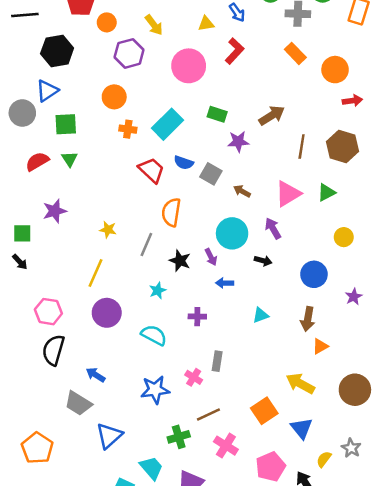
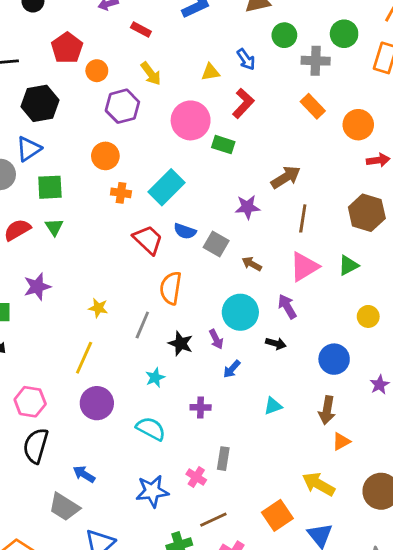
green rectangle: (217, 114) -> (223, 145), moved
brown line: (302, 147) -> (303, 218), moved
blue arrow: (225, 283) -> (232, 369), turned -49

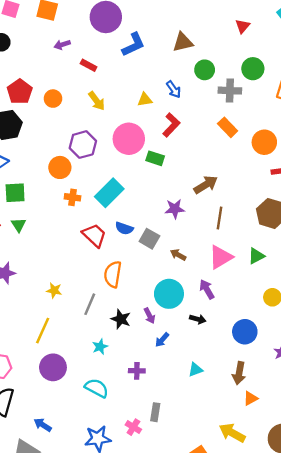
red pentagon: (67, 48) -> (20, 92), moved
purple hexagon: (122, 106) -> (83, 145), moved

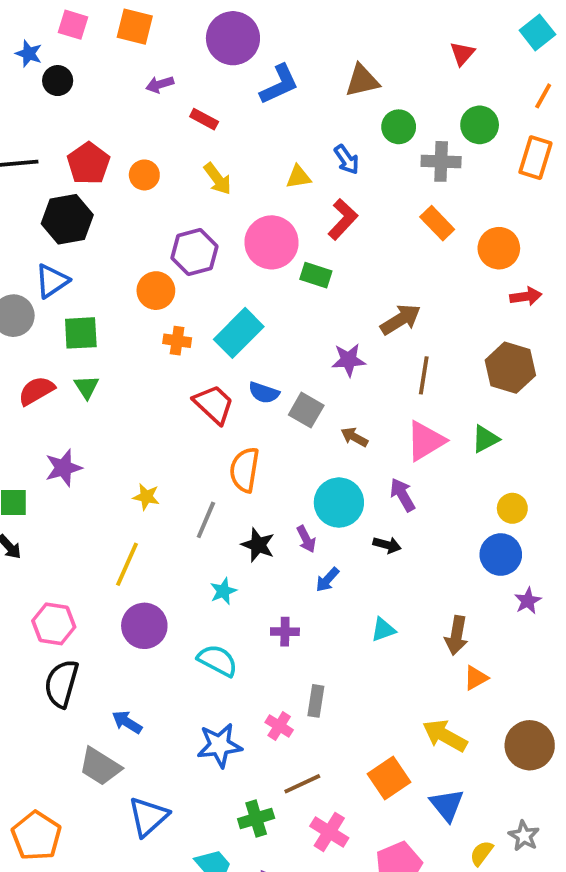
blue circle: (245, 332) -> (501, 555), moved

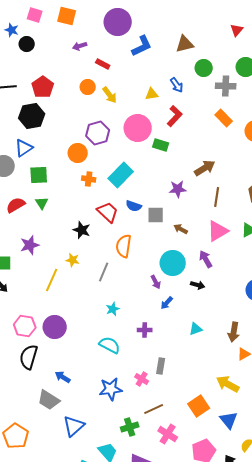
orange circle: (144, 175) -> (88, 87), moved
gray square: (306, 410) -> (156, 215), turned -30
black star: (258, 545) -> (82, 230), moved
yellow line: (127, 564) -> (52, 280), moved
purple circle: (144, 626) -> (55, 327), moved

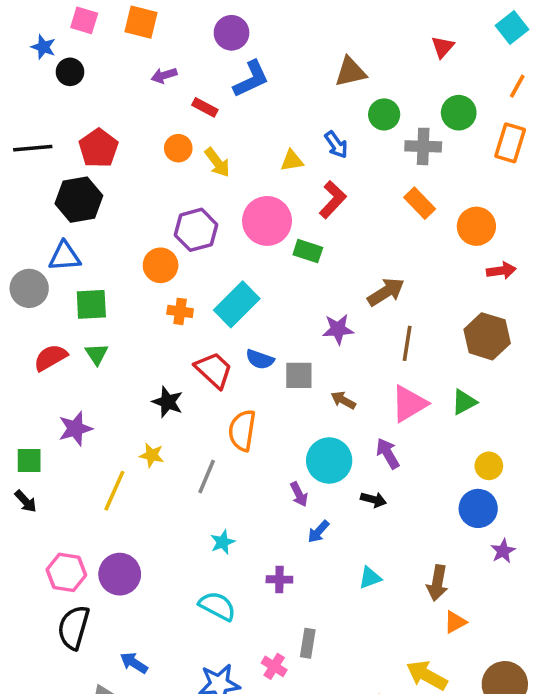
purple circle: (118, 22) -> (232, 33), size x0.7
blue L-shape: (142, 46) -> (251, 79), moved
blue triangle: (24, 148) -> (65, 256), turned 30

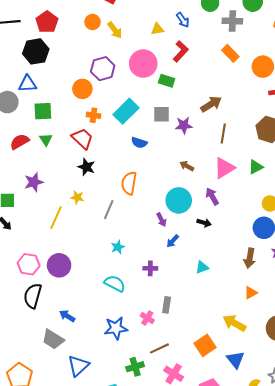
red trapezoid: (214, 370) -> (82, 139), moved
gray square: (299, 375) -> (161, 114), moved
brown arrow: (437, 583) -> (250, 258), moved

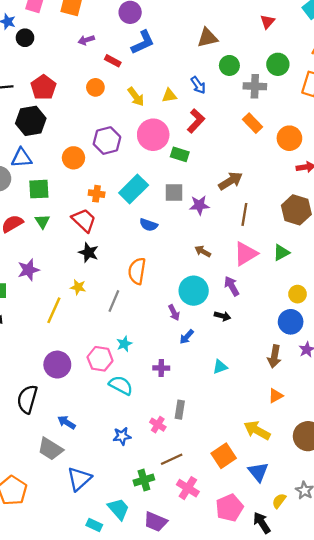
yellow arrow: (115, 30) -> (136, 97), moved
orange circle: (82, 89) -> (73, 158), moved
pink hexagon: (29, 264) -> (100, 359), moved
blue star: (116, 328) -> (122, 436), size x0.7

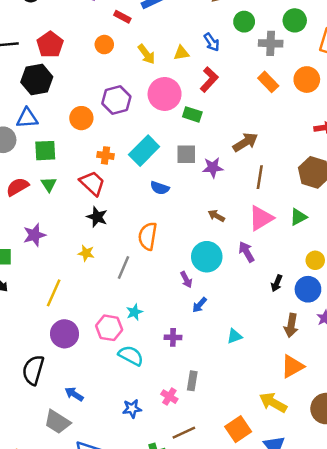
orange circle: (289, 138) -> (307, 80), moved
yellow line: (54, 310) -> (54, 293), moved
black arrow: (222, 316) -> (277, 283), moved, turned 98
orange triangle: (276, 396) -> (292, 366), size x1.5

